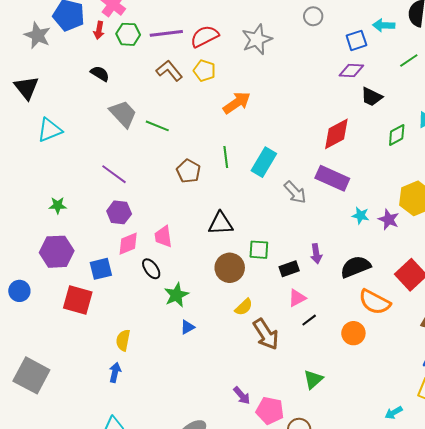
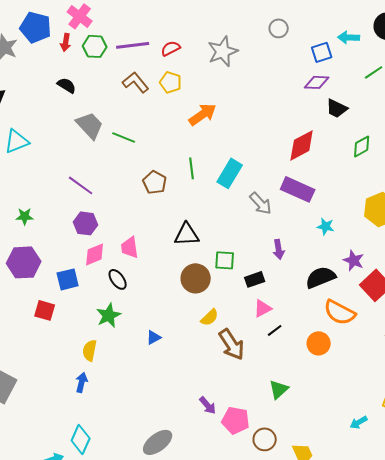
red semicircle: (205, 36) -> (171, 48), size x0.7
purple star: (389, 219) -> (354, 260), moved
purple arrow: (316, 254) -> (279, 249), moved
green star: (176, 295) -> (109, 315), moved
red square: (78, 300) -> (45, 310), size x0.7

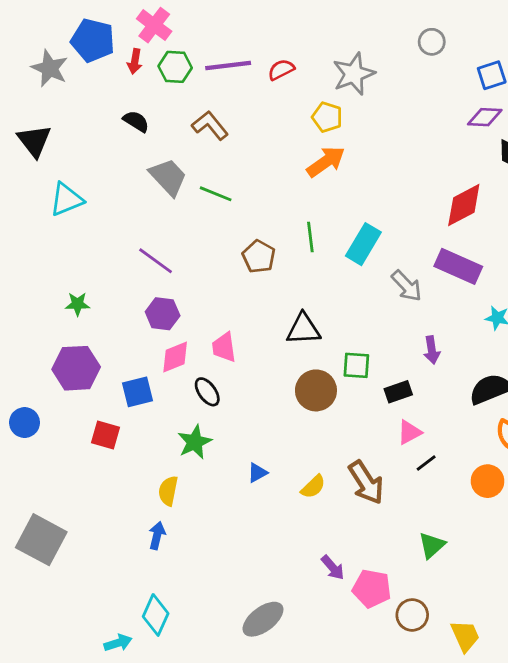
brown L-shape: (136, 82) -> (210, 125), moved
yellow pentagon: (171, 82) -> (327, 117), moved
yellow semicircle: (210, 317) -> (313, 487), moved

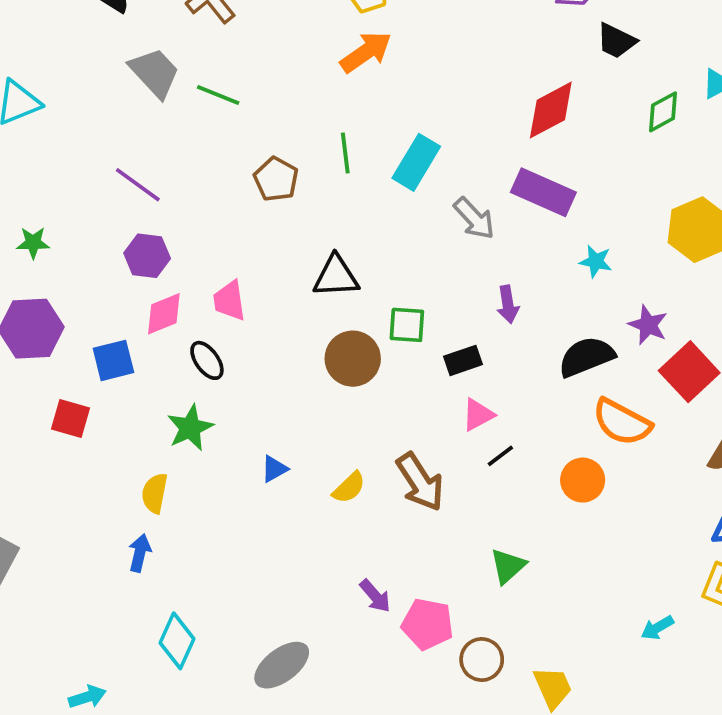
cyan diamond: (156, 615) -> (177, 641), moved

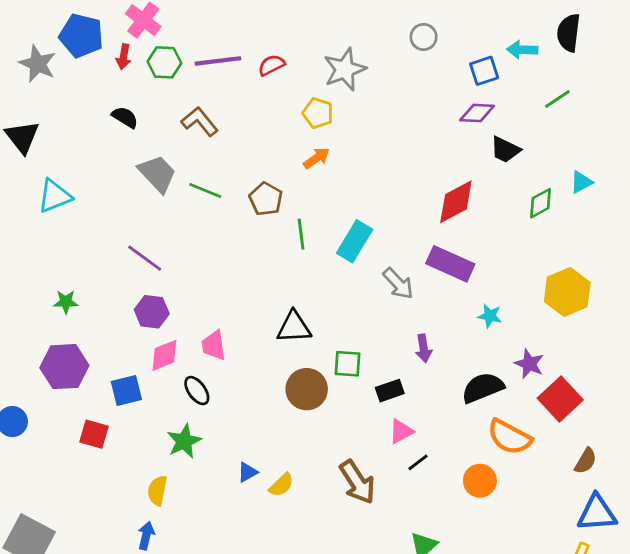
orange arrow: (366, 52) -> (317, 158), size x0.7
brown pentagon: (276, 179) -> (266, 199), moved
yellow semicircle: (349, 488) -> (281, 485), moved

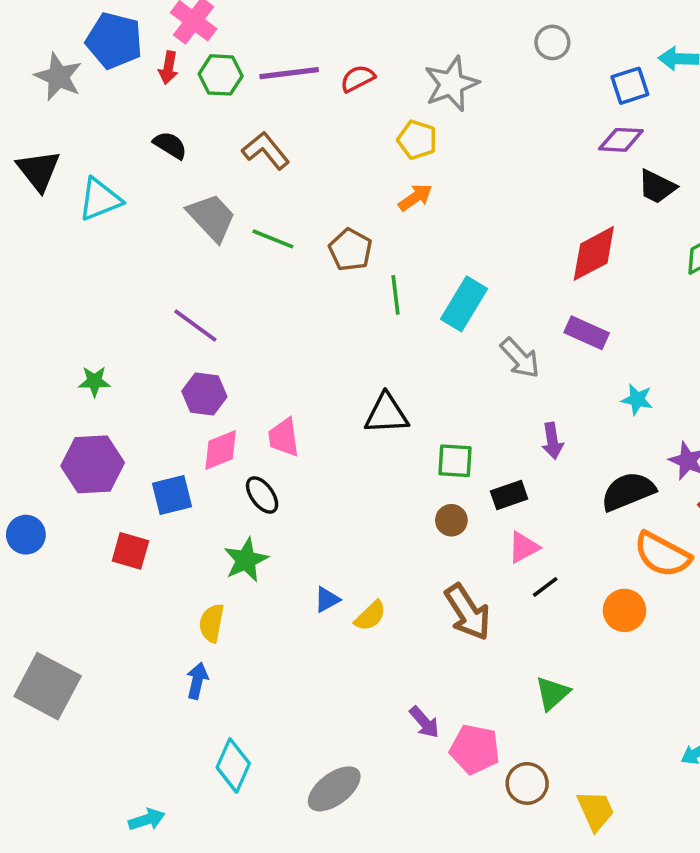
cyan triangle: (55, 196) -> (100, 199), moved
purple rectangle: (450, 264) -> (587, 333), size x0.7
brown circle: (307, 389) -> (451, 520), moved, size x0.6

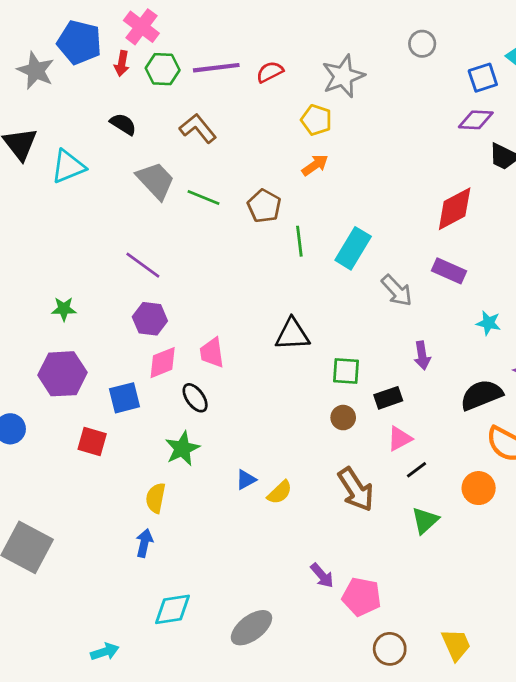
green triangle: (552, 693) -> (425, 521), moved
cyan diamond: (233, 765) -> (172, 609), turned 57
brown circle: (527, 783) -> (390, 649), moved

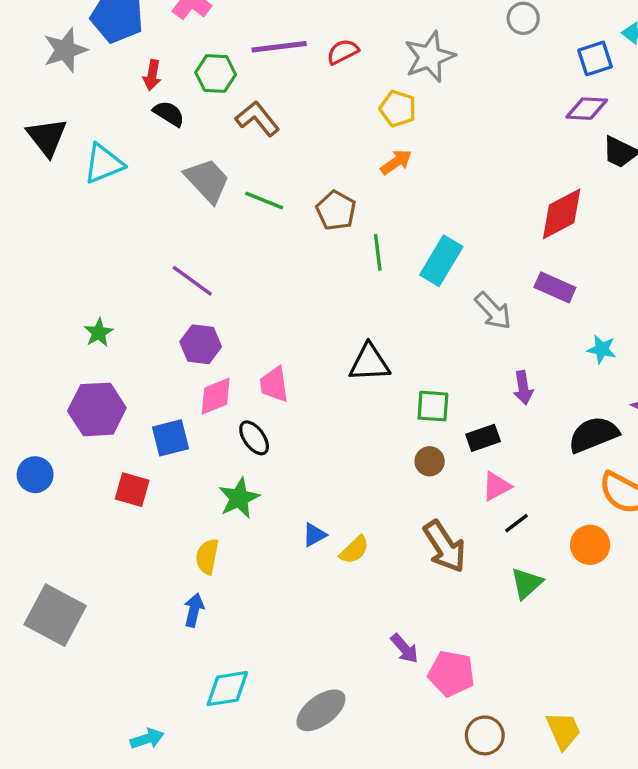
red arrow: (122, 63) -> (152, 75), moved
green hexagon: (163, 69) -> (216, 73), moved
gray star: (36, 71) -> (65, 50), turned 30
green star: (64, 309) -> (99, 333), turned -30

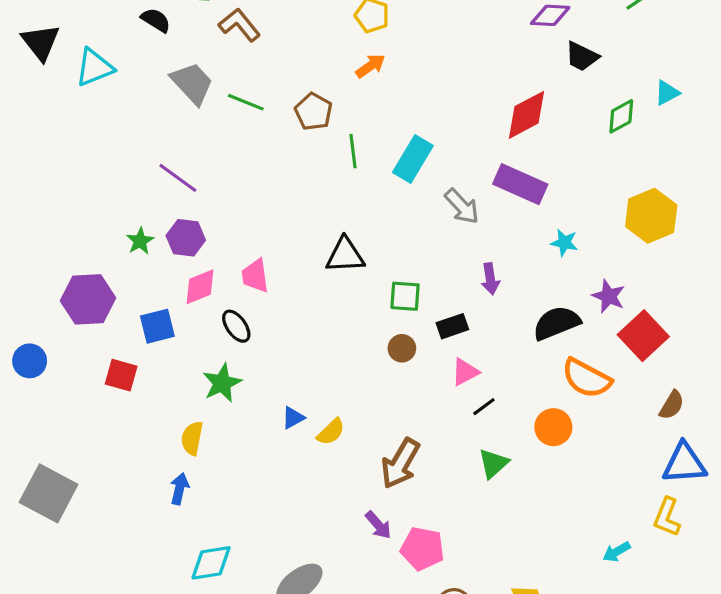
purple rectangle: (555, 287) -> (520, 184), size x1.4
green star: (99, 333) -> (140, 241), moved
brown arrow: (445, 547) -> (400, 463), moved, turned 63

